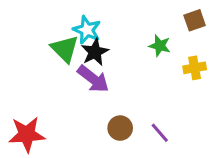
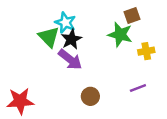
brown square: (195, 20) -> (132, 15), moved
green star: (160, 46) -> (120, 34), size x1.5
purple line: (160, 133) -> (138, 88), moved, turned -70

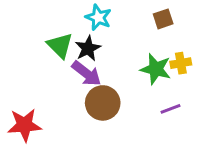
cyan star: (65, 23) -> (98, 17), moved
green star: (120, 34) -> (156, 69), moved
brown circle: (90, 96) -> (103, 103), moved, size x1.5

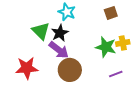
red star: (25, 125) -> (27, 68), moved

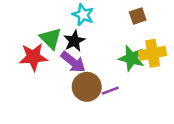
yellow cross: (123, 43) -> (153, 53), size x1.5
red star: (27, 68) -> (33, 57), moved
purple line: (116, 74) -> (110, 91), moved

